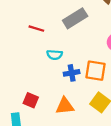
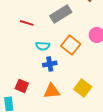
orange square: (95, 71) -> (71, 45), moved, turned 30
blue cross: (72, 73) -> (50, 64), moved

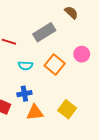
blue cross: (50, 64) -> (24, 94), moved

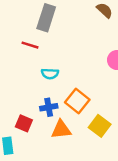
gray rectangle: (44, 32) -> (46, 18), moved, turned -40
orange square: (55, 65) -> (77, 101), moved

